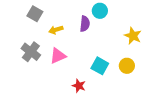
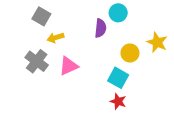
yellow arrow: (56, 30) -> (56, 38), moved
yellow circle: (127, 66) -> (130, 53), moved
red star: (79, 86) -> (118, 101), moved

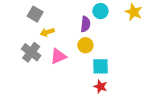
yellow star: (157, 42) -> (134, 12), moved
yellow circle: (130, 53) -> (85, 45), moved
cyan square: (118, 78) -> (100, 66), turned -30

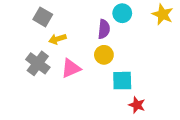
red star: (100, 86) -> (137, 105), moved

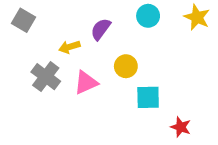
gray square: (43, 17) -> (24, 20), moved
purple semicircle: (104, 29) -> (101, 29), moved, turned -150
red star: (137, 105) -> (181, 127), moved

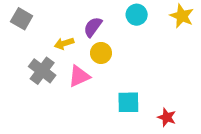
yellow circle: (126, 66) -> (101, 53), moved
cyan square: (148, 97) -> (128, 102), moved

